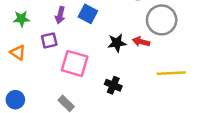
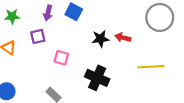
gray circle: (162, 20) -> (160, 17), moved
pink square: (75, 63) -> (61, 58), size x0.6
black cross: (113, 85) -> (97, 78), size x1.5

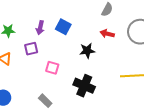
red arrow: (123, 38) -> (107, 34), moved

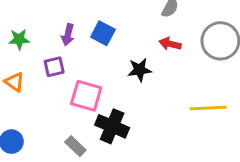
pink square: (52, 68) -> (86, 96), size x1.5
black cross: (84, 86) -> (112, 126), moved

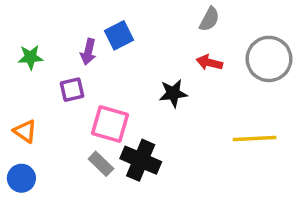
blue square: (103, 33) -> (119, 35), moved, turned 35
orange triangle: (14, 82) -> (25, 131), moved
gray rectangle: (75, 146) -> (101, 164), moved

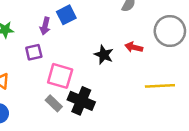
red arrow: (209, 63) -> (134, 47), moved
black star: (173, 93) -> (104, 55), turned 30

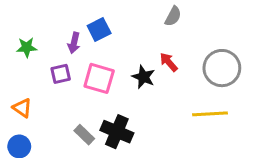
gray circle: (170, 31) -> (222, 68), moved
red arrow: (134, 47) -> (169, 62), moved, turned 35
pink square: (60, 76) -> (99, 78), moved

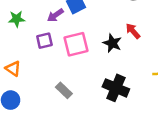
purple arrow: (74, 43) -> (55, 15), turned 42
pink square: (99, 78) -> (76, 44), turned -30
black cross: (117, 132) -> (116, 88), moved

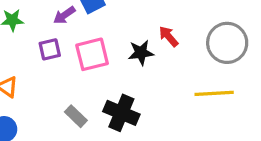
black star: (112, 43) -> (141, 53), turned -30
black cross: (116, 88) -> (121, 113), moved

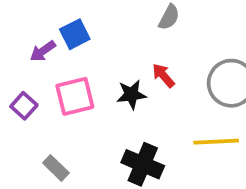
purple square: (50, 49) -> (24, 106), moved, turned -35
black cross: (121, 113) -> (143, 164), moved

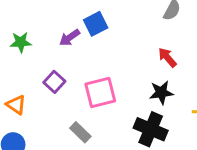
black star: (131, 94) -> (161, 93), moved
pink square: (75, 96) -> (100, 93), moved

